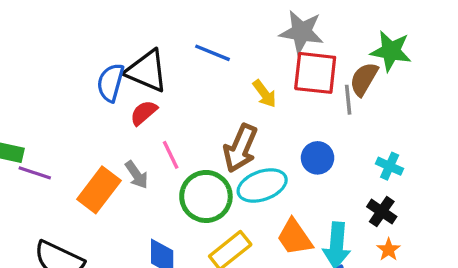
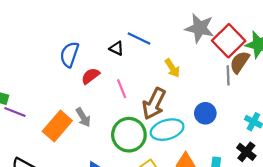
black triangle: (147, 71) -> (117, 48), moved, size x0.5
red square: (315, 73) -> (229, 41), moved, turned 36
pink line: (171, 155) -> (122, 89), moved

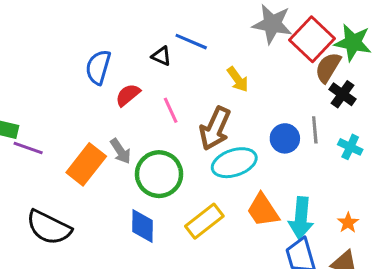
gray line: (228, 75) -> (315, 130), moved
green circle: (129, 135) -> (159, 174), moved
black cross: (246, 152) -> (342, 94), moved

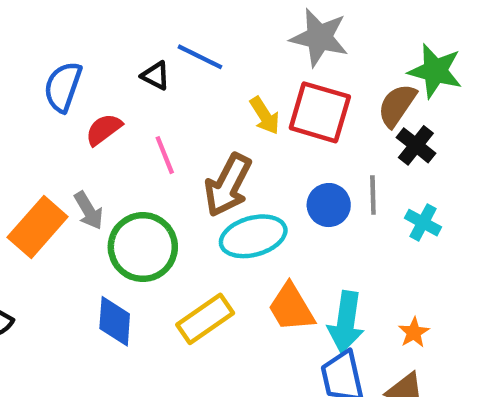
red square: (312, 39) -> (320, 112), moved, turned -30

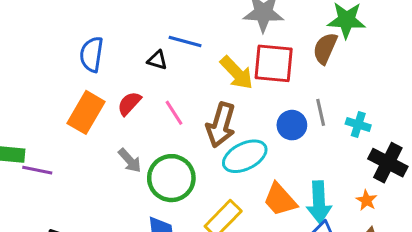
blue semicircle: (63, 87) -> (92, 54), moved
yellow arrow: (265, 115) -> (237, 73), size x1.4
black cross: (416, 145) -> (388, 163), moved, size x1.4
orange rectangle: (38, 227) -> (86, 112), moved

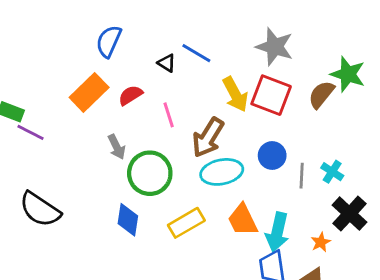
gray line: (321, 112) -> (302, 176), moved

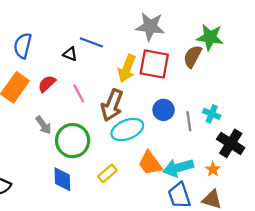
yellow arrow: (235, 94) -> (127, 68), turned 60
yellow rectangle: (186, 223) -> (107, 173), size x0.7
cyan arrow: (277, 232) -> (178, 168), turned 72

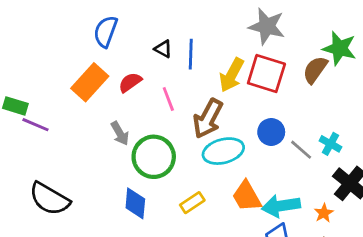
blue line: (91, 42) -> (191, 54), moved, turned 65
gray line: (189, 121) -> (301, 150), turned -48

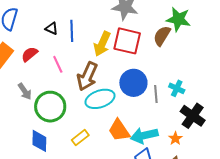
blue circle: (271, 132) -> (133, 83), size x1.4
gray line: (301, 150) -> (156, 94), turned 48

